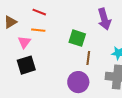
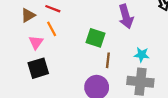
brown triangle: (10, 22) -> (28, 15), moved
orange line: (38, 30) -> (52, 29), turned 56

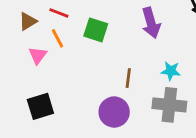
green square: (96, 38) -> (96, 30), moved
black square: (38, 68) -> (40, 106), moved

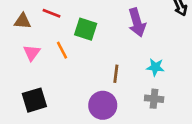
brown triangle: (28, 21) -> (23, 21), turned 36
orange line: (57, 38) -> (62, 50), moved
gray cross: (169, 105) -> (154, 99), size x0.6

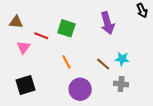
red line: (51, 13) -> (41, 36), moved
orange line: (62, 50) -> (66, 62), moved
brown line: (116, 74) -> (103, 64), moved, turned -56

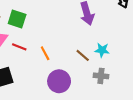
green square: (66, 28) -> (17, 19), moved
red line: (41, 36) -> (19, 47), moved

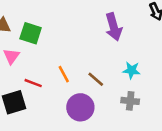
red line: (19, 47) -> (33, 83), moved
brown line: (83, 55) -> (96, 79), moved

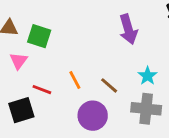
cyan star: (131, 70) -> (148, 76), turned 30
gray cross: (130, 101) -> (146, 109), size x1.5

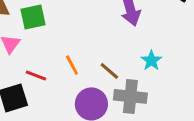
green square: (39, 36) -> (33, 17), turned -30
gray cross: (146, 109) -> (130, 96), moved

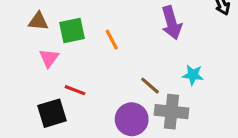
cyan star: (151, 60) -> (193, 75), turned -30
orange line: (72, 65) -> (112, 40), moved

